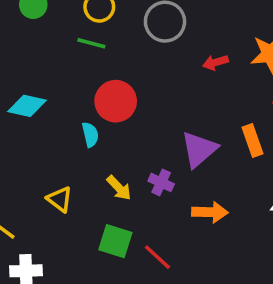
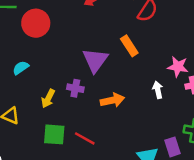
red circle: (116, 101) -> (36, 23), moved
cyan semicircle: (90, 135) -> (21, 68), turned -98
yellow arrow: (119, 188) -> (48, 99), turned 84

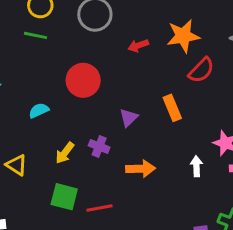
red circle: (36, 23) -> (83, 80), moved
purple triangle: (95, 60) -> (129, 118), size x0.6
red line: (85, 138) -> (100, 208), turned -50

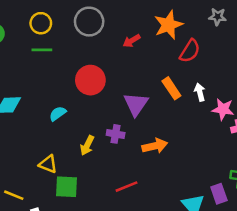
purple triangle: (129, 118) -> (136, 104), size x1.5
white arrow: (196, 166) -> (200, 92), moved
green square: (64, 197) -> (67, 187), moved

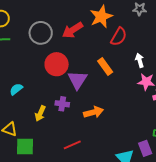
gray circle: (89, 22) -> (41, 33), moved
red arrow: (132, 41) -> (73, 30), size x1.5
red circle: (90, 80) -> (57, 64), moved
white arrow: (200, 92) -> (140, 60), moved

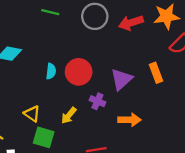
red circle: (57, 64) -> (79, 72), moved
cyan semicircle: (16, 89) -> (51, 71), turned 120
yellow arrow: (40, 114) -> (69, 116), moved

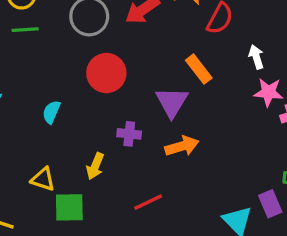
cyan semicircle: (51, 71) -> (51, 112), turned -147
red circle: (79, 72) -> (106, 73), moved
purple triangle: (121, 79) -> (172, 102), moved

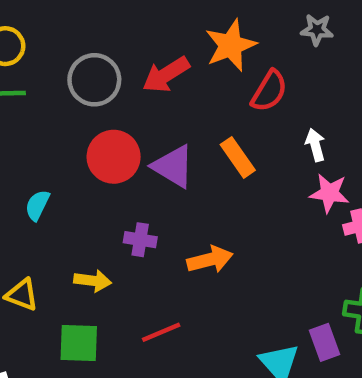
purple triangle: (172, 102) -> (173, 166), moved, turned -33
yellow arrow: (95, 166) -> (93, 281), turned -108
green square: (69, 207) -> (79, 343), moved

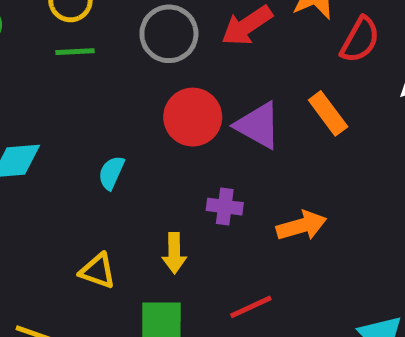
yellow arrow: (93, 281) -> (174, 253), turned 84

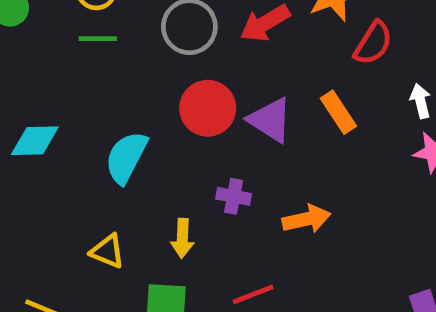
cyan semicircle: (111, 173) -> (126, 157), size x1.6

